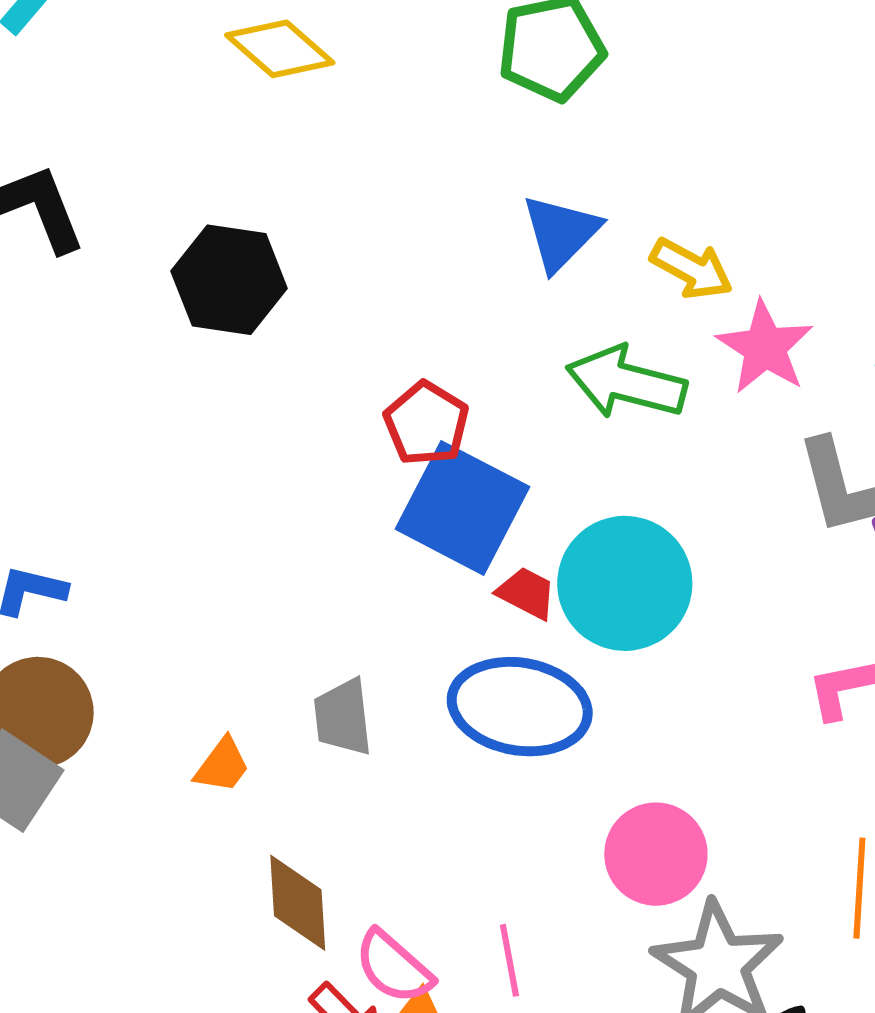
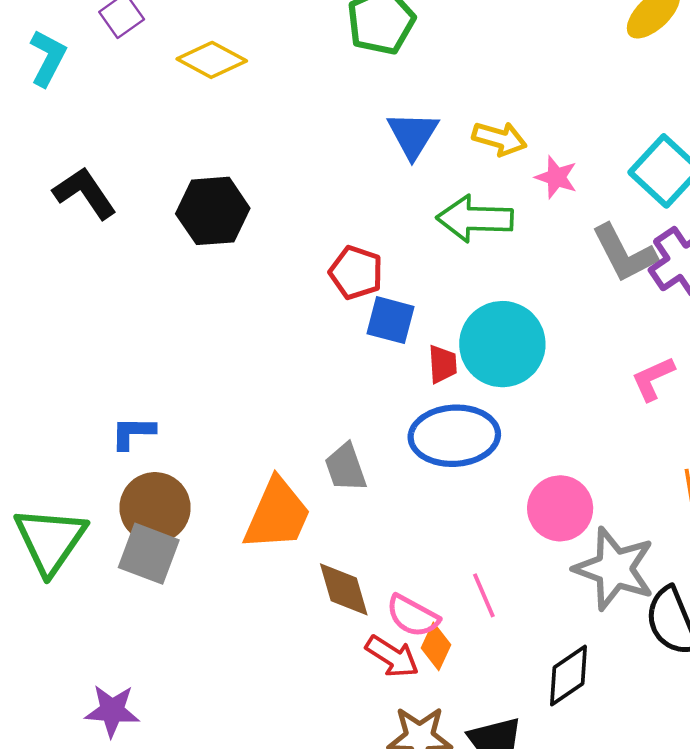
pink star: (765, 347) -> (556, 177), size x0.7
blue square: (462, 508) -> (391, 320), size x0.6
red trapezoid: (527, 593) -> (443, 364), turned 72
orange trapezoid: (222, 765) -> (277, 515), size x2.0

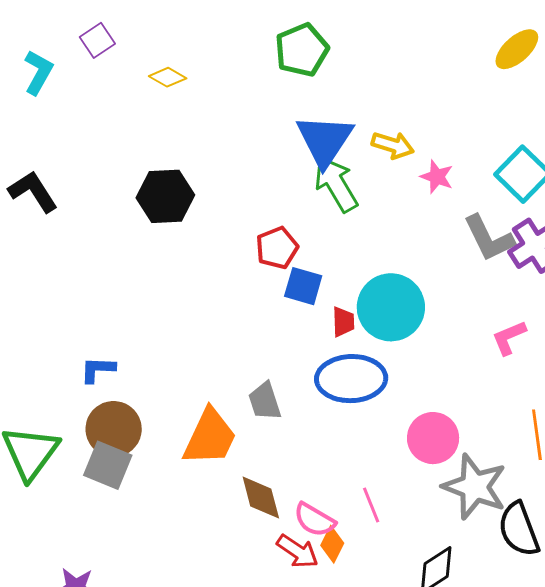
yellow diamond: (212, 60) -> (168, 77), size x0.7
blue triangle: (413, 135) -> (325, 140), size x1.4
black L-shape: (85, 193) -> (33, 191), moved
green arrow: (475, 219) -> (336, 184), moved, turned 56
red pentagon: (356, 273) -> (277, 248), turned 30

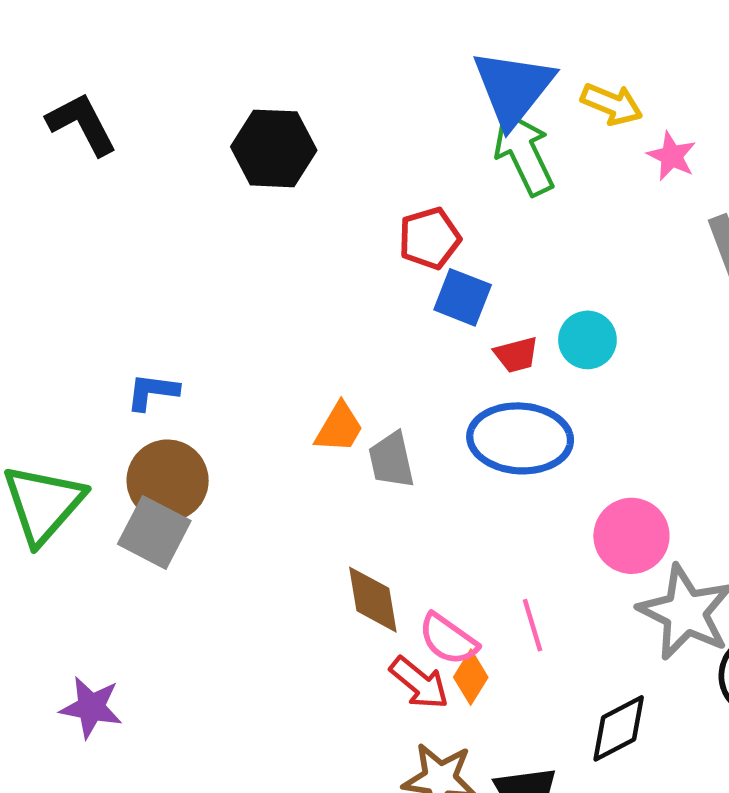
cyan circle: (391, 307) -> (587, 340), size x0.6
red trapezoid: (343, 322) -> (516, 355), turned 72
orange trapezoid: (210, 437) -> (339, 428), moved, size x0.6

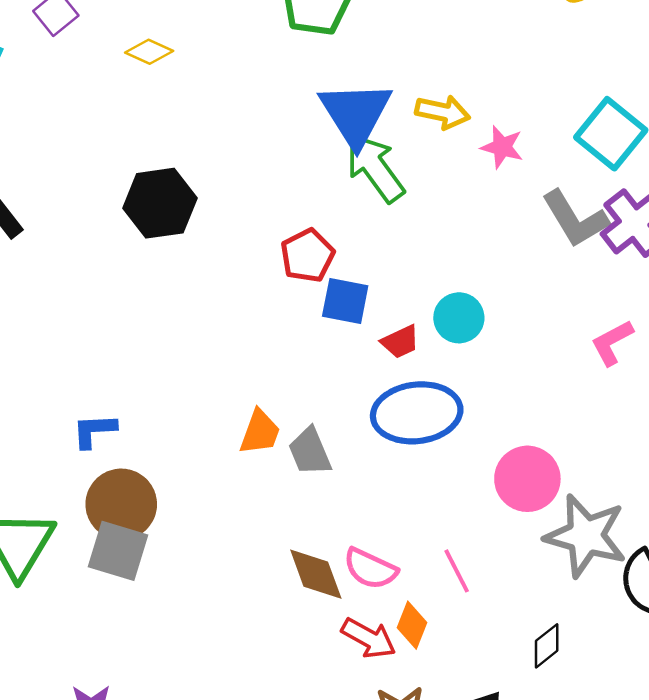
pink semicircle: (448, 639) -> (370, 569), moved
black diamond: (619, 728) -> (547, 646), size x0.7

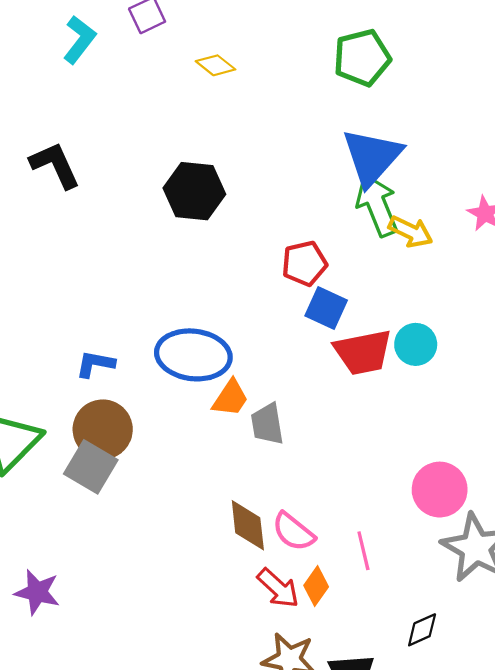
yellow arrow: (443, 112) -> (411, 232), moved
red trapezoid: (400, 342) -> (363, 352), size x1.8
blue ellipse: (417, 413) -> (193, 355), moved

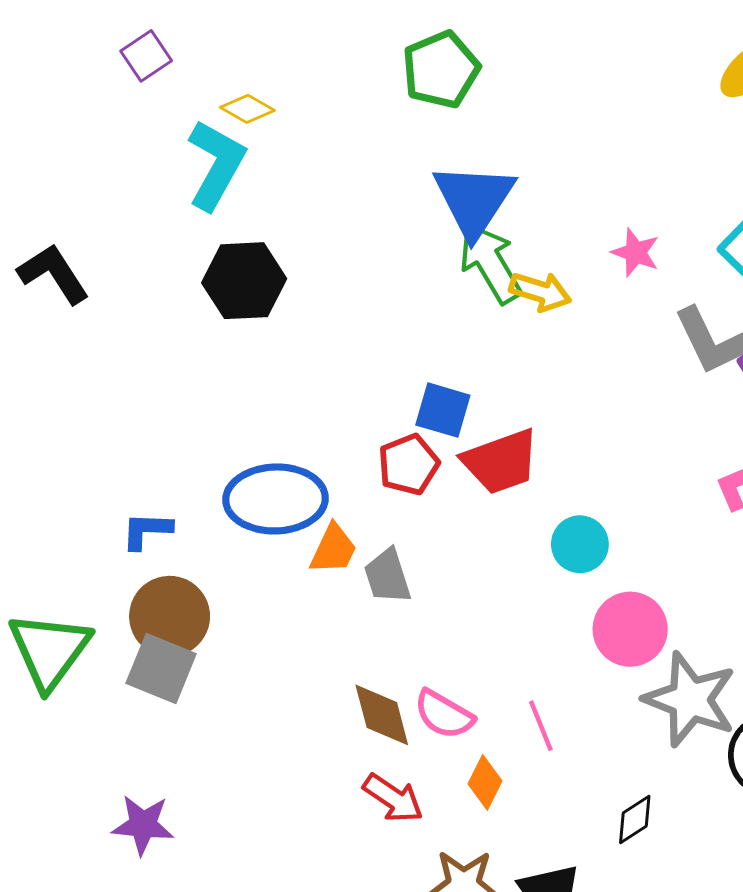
cyan L-shape: (79, 40) -> (216, 165), moved, size x1.4
red pentagon: (304, 263) -> (409, 464), moved
cyan circle: (416, 344) -> (580, 544), moved
red arrow: (278, 588) -> (393, 798), moved
purple star: (37, 592) -> (143, 825), moved

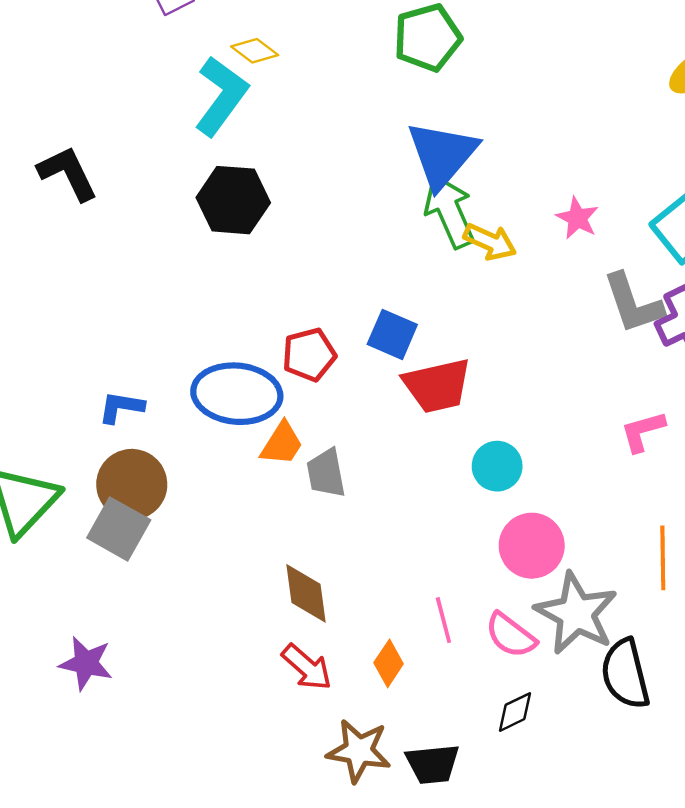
red pentagon: (409, 464) -> (309, 355), moved
pink semicircle: (444, 714) -> (511, 635), moved

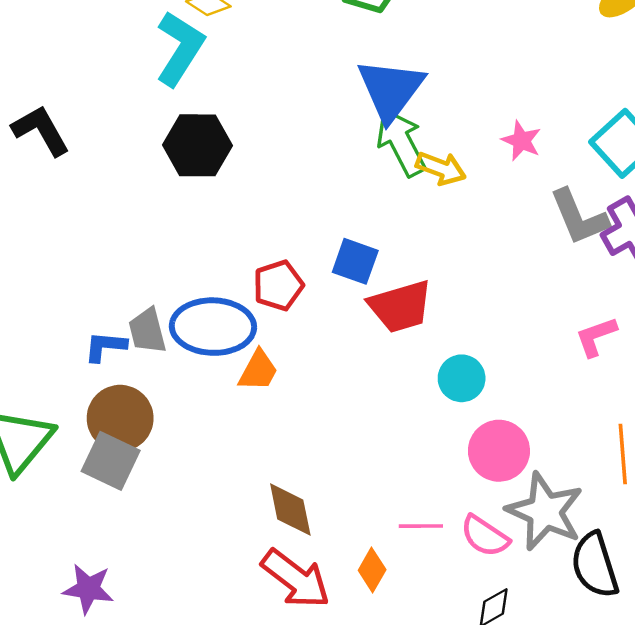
gray trapezoid: (326, 473) -> (147, 331), moved
pink line: (443, 620) -> (421, 526), turned -72
red arrow: (307, 667) -> (296, 579), size x1.4

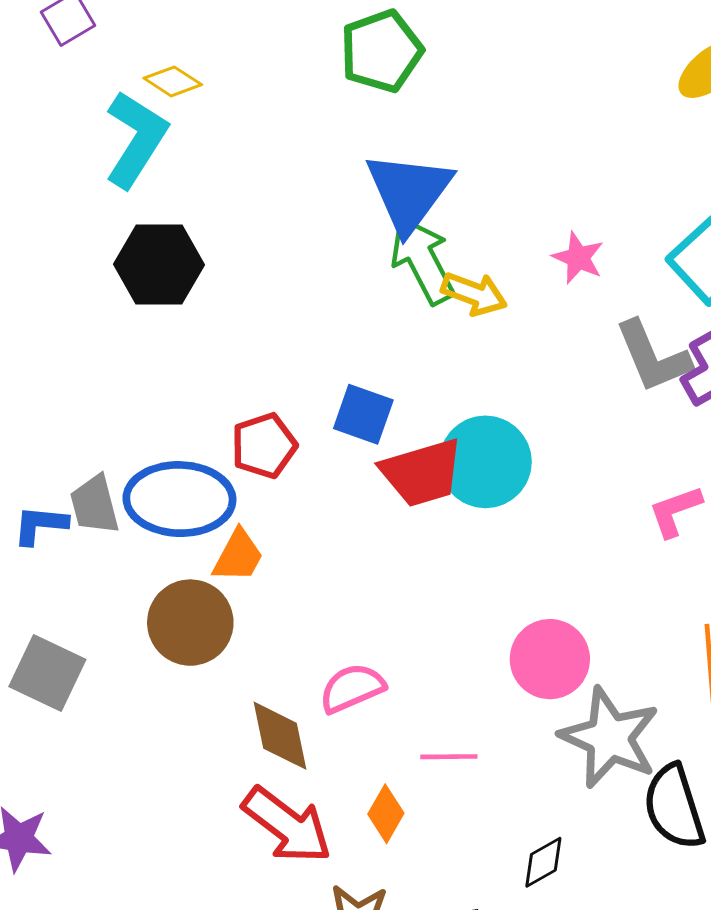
cyan circle: (462, 378) -> (485, 462), moved, size x1.5
brown circle: (120, 418) -> (190, 623), moved
pink semicircle: (485, 536) -> (352, 688), moved, turned 123

